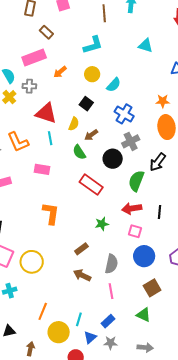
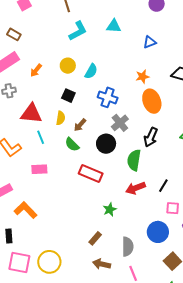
cyan L-shape: (93, 45) -> (78, 31), moved
black line: (160, 212) -> (163, 186), turned 40
orange L-shape: (51, 213) -> (26, 210), moved, turned -40
pink square: (135, 231) -> (173, 208), moved

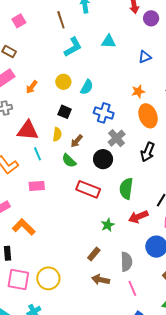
green semicircle: (134, 160) -> (126, 189), moved
red arrow: (135, 188) -> (138, 217), moved

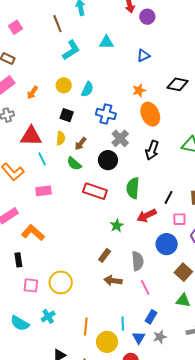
pink square: (18, 280) -> (31, 285), size x0.7

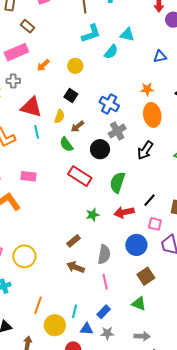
cyan semicircle: (87, 89) -> (111, 52), moved
pink rectangle: (43, 191) -> (28, 176), moved
blue triangle: (139, 338) -> (87, 329), turned 48

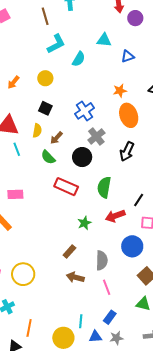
cyan triangle: (127, 35) -> (104, 40), moved
blue cross: (109, 104) -> (84, 111), turned 36
orange line: (38, 305) -> (29, 328), moved

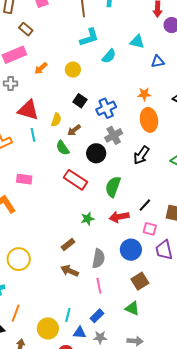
black square: (45, 108) -> (80, 101), moved

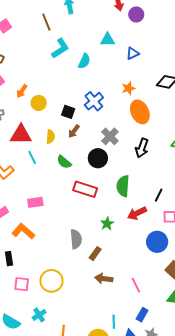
yellow circle: (73, 70) -> (39, 103), moved
blue cross: (106, 108) -> (94, 101), moved
brown arrow: (74, 130) -> (74, 131), moved
gray semicircle: (98, 258) -> (76, 239), moved

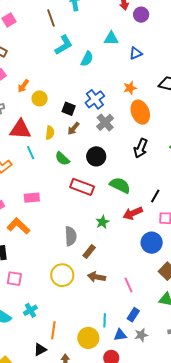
gray cross: (110, 136) -> (105, 122), moved
green semicircle: (123, 186) -> (120, 185), turned 110
yellow circle: (51, 281) -> (62, 275), moved

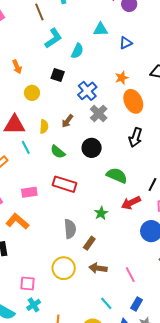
orange arrow: (23, 86) -> (17, 67), moved, turned -56
black square: (69, 109) -> (58, 75), moved
red rectangle: (82, 187) -> (64, 184), moved
pink square: (14, 279) -> (27, 284), moved
cyan line: (105, 320) -> (106, 303), moved, turned -40

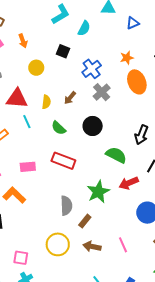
black arrow: (135, 137) -> (141, 135), moved
green star: (101, 213) -> (98, 192), size x1.6
pink line: (130, 275) -> (123, 245), moved

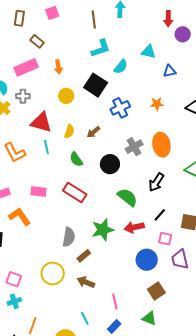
black square: (63, 51) -> (96, 85), size x1.6
orange ellipse: (137, 82) -> (161, 145), moved
gray cross: (102, 92) -> (134, 147), moved
pink line: (123, 245) -> (115, 301), moved

